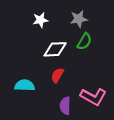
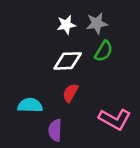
white star: (40, 20) -> (66, 25), moved
purple semicircle: (65, 106) -> (55, 130), moved

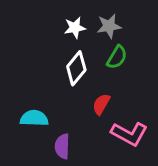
white diamond: (68, 61) -> (76, 68), turned -48
red semicircle: (70, 93) -> (101, 104), moved

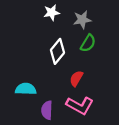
white star: (75, 28) -> (52, 13), moved
pink L-shape: (129, 134) -> (80, 105), moved

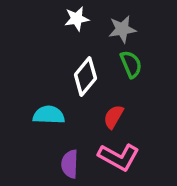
green semicircle: (88, 43) -> (131, 64), turned -54
cyan semicircle: (26, 89) -> (49, 115), moved

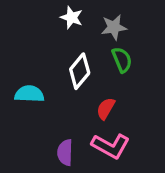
white star: (77, 19) -> (72, 17), turned 30
cyan semicircle: (49, 115) -> (29, 94), moved

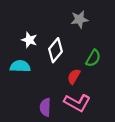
white star: (72, 17) -> (29, 40), moved
green semicircle: (122, 60) -> (93, 58), moved, turned 54

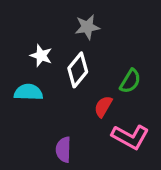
gray star: (79, 19) -> (87, 27), moved
pink L-shape: (77, 103) -> (130, 137), moved

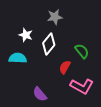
green semicircle: (130, 81) -> (82, 51), turned -70
purple semicircle: (63, 150) -> (40, 94), turned -42

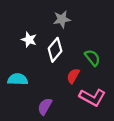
cyan semicircle: (18, 58) -> (18, 79), moved
purple semicircle: (40, 94) -> (45, 106), turned 70

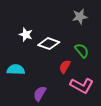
gray star: (62, 19) -> (80, 17), moved
white diamond: (55, 50) -> (49, 44), turned 70

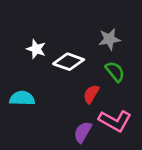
gray star: (80, 17) -> (109, 39), moved
purple semicircle: (40, 94) -> (83, 132), moved

